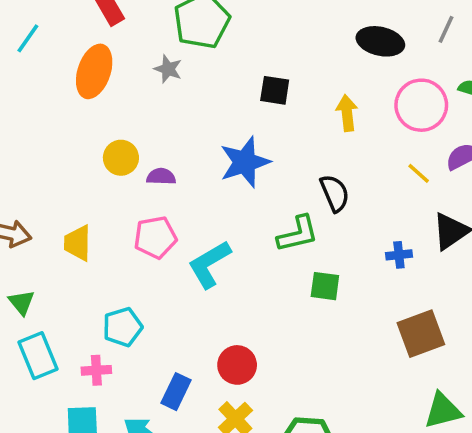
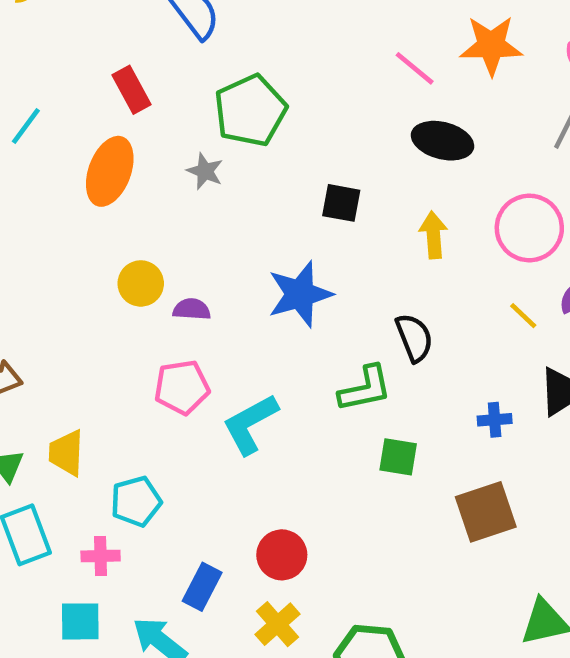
black ellipse: (380, 41) -> (442, 141), moved
yellow trapezoid: (78, 243) -> (66, 453), moved
brown square: (421, 334) -> (486, 512), moved

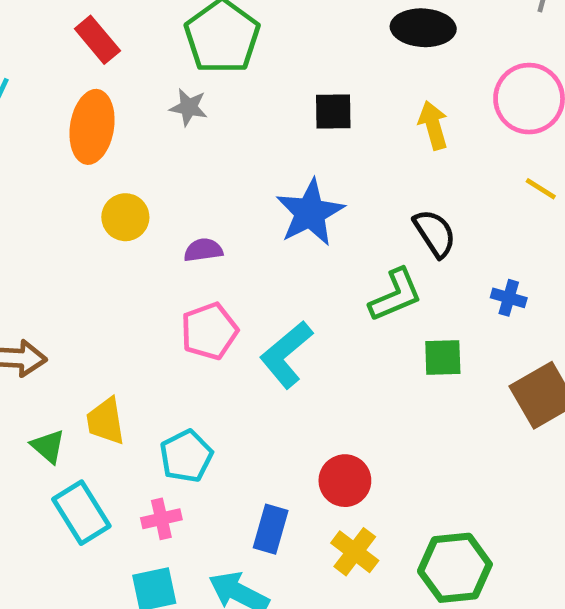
yellow circle: (141, 283) -> (125, 217), moved
blue cross: (495, 420) -> (509, 298), moved, turned 32

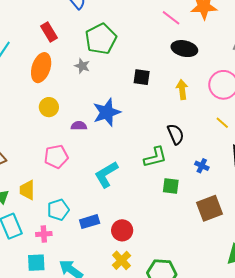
blue star: (310, 213) -> (107, 112), moved
pink pentagon: (209, 331) -> (56, 157), moved
blue rectangle: (271, 529) -> (90, 222), moved, turned 48

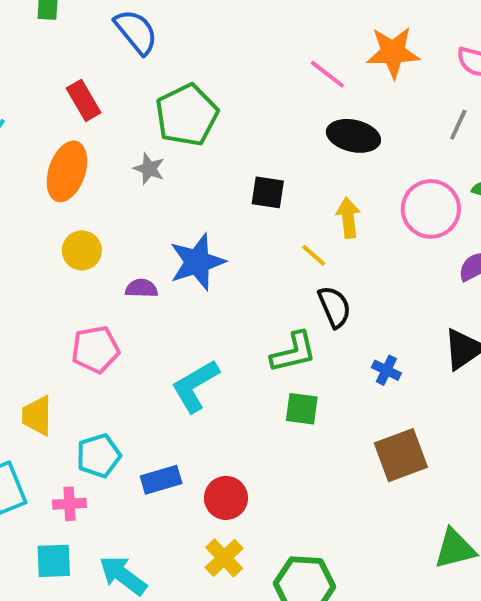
yellow line: (222, 123) -> (314, 255), moved
green square: (171, 186) -> (302, 409), moved

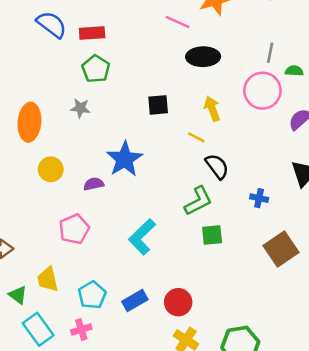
red rectangle: (84, 100) -> (92, 33), moved, turned -50
green pentagon: (187, 115) -> (96, 69), size x0.7
gray line: (458, 125) -> (270, 53), moved

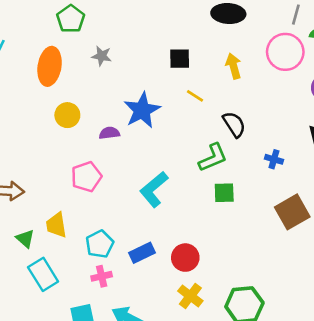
green pentagon: (96, 69) -> (71, 19), moved
yellow line: (196, 137) -> (195, 96), moved
pink cross: (81, 330) -> (102, 276), moved

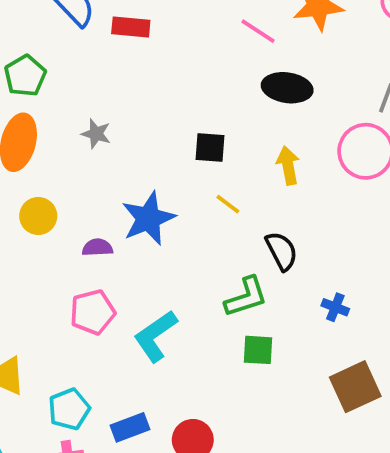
green pentagon: (71, 19) -> (25, 76), moved
pink pentagon: (86, 177) -> (93, 312), moved

